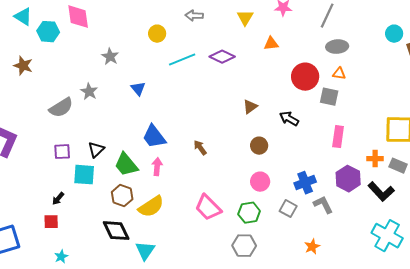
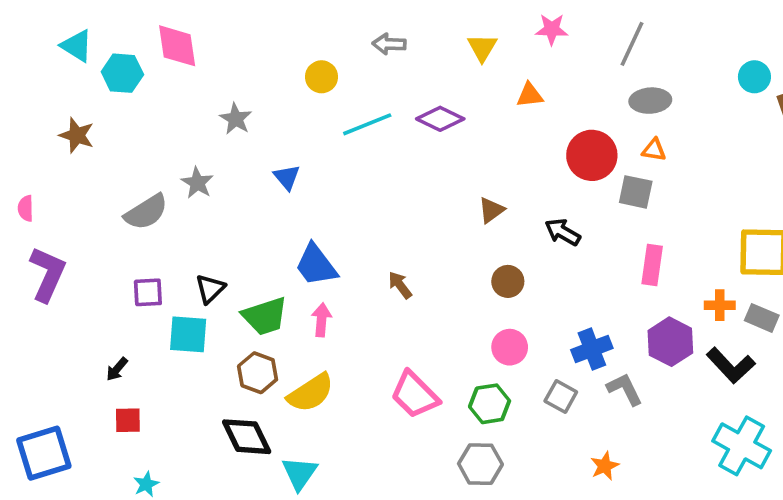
green trapezoid: (126, 165) -> (265, 316), turned -68
black arrow: (58, 199) -> (117, 369), moved

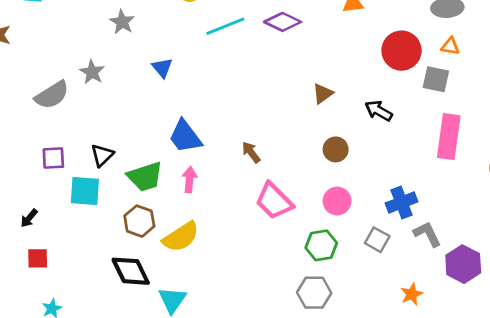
pink rectangle: (652, 265) -> (449, 137), size x1.4
purple hexagon: (670, 342) -> (463, 264), moved
pink trapezoid: (415, 395) -> (274, 201), moved

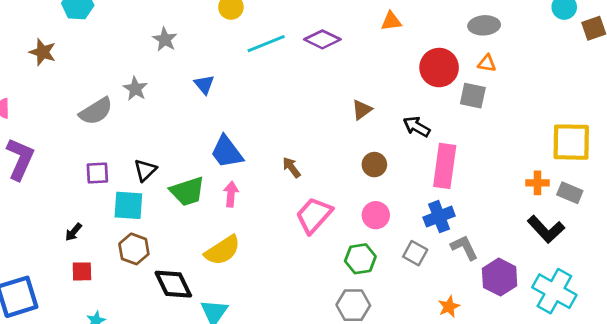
pink rectangle: (449, 137) -> (445, 166), moved
pink trapezoid: (274, 201) -> (314, 215), turned 87
brown hexagon: (139, 221) -> (134, 249), moved

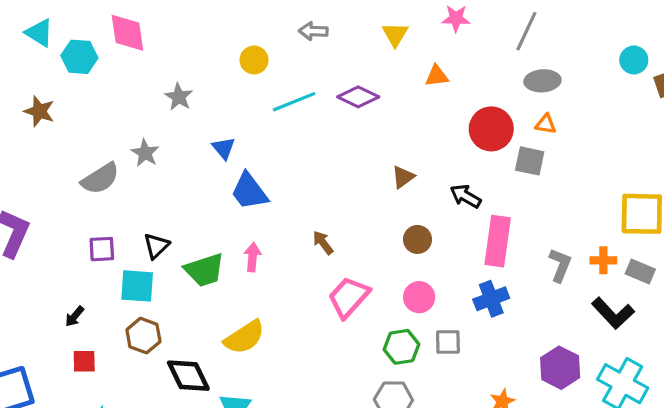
blue trapezoid: (227, 152) -> (249, 191), moved
pink arrow: (231, 194) -> (252, 257), moved
gray L-shape: (464, 248) -> (560, 265), moved, turned 48
gray square: (415, 253) -> (448, 342), moved, turned -30

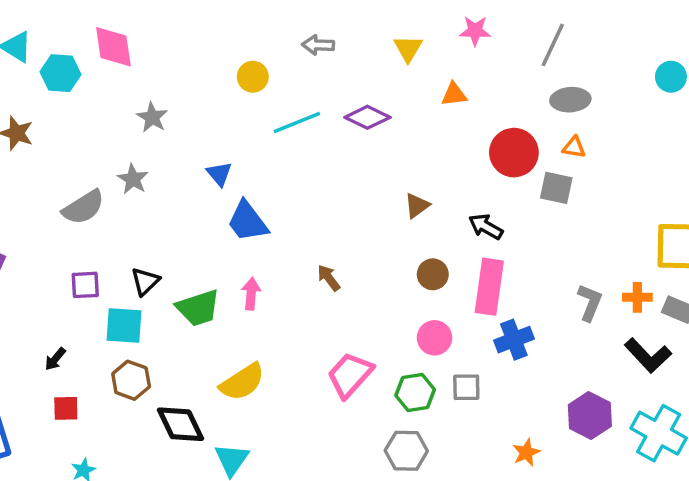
gray star: (179, 97) -> (152, 117), moved
pink rectangle: (498, 241) -> (489, 287), moved
pink trapezoid: (349, 297) -> (350, 375), moved

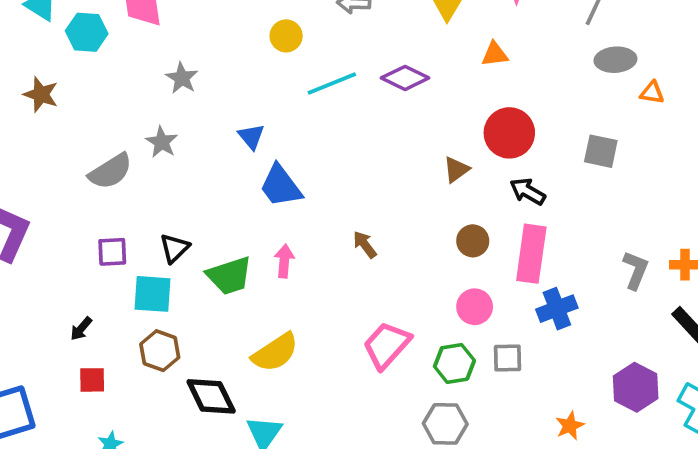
orange triangle: (574, 147) -> (652, 93), moved
red circle: (514, 153) -> (509, 133), moved

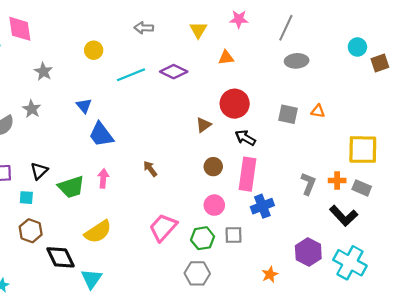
yellow circle: (286, 36) -> (94, 50), moved
orange triangle: (652, 93) -> (318, 111), moved
cyan square: (153, 294) -> (26, 198), size x0.6

